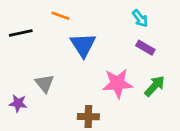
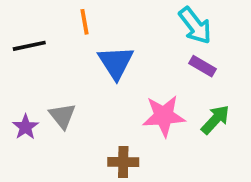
orange line: (61, 16) -> (84, 22), turned 60
cyan arrow: (140, 18) -> (195, 26), size x1.5
purple star: (18, 103) -> (25, 127), moved, turned 30

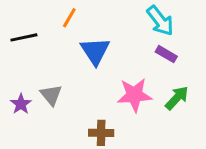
orange line: (84, 22) -> (69, 18), turned 40

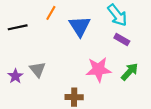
blue triangle: (95, 51) -> (80, 26), moved

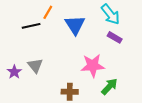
black line: (18, 27) -> (31, 26), moved
green arrow: (130, 72) -> (109, 86), moved

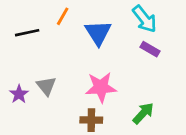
black line: (31, 26) -> (27, 33), moved
pink star: (93, 66) -> (101, 87), moved

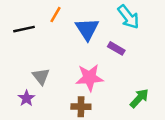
purple rectangle: (150, 49) -> (116, 48), moved
purple star: (19, 94) -> (26, 98), moved
green arrow: (143, 113) -> (139, 98), moved

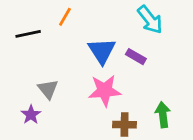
blue triangle: (87, 29) -> (102, 51), moved
green arrow: (139, 98) -> (163, 115), turned -50
brown cross: (81, 107) -> (125, 125), moved

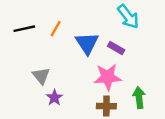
orange line: (65, 17) -> (56, 29), moved
pink star: (105, 91) -> (108, 77), moved
purple star: (31, 115) -> (54, 98), moved

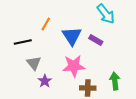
black line: (24, 29) -> (23, 42), moved
pink star: (108, 77) -> (74, 66), moved

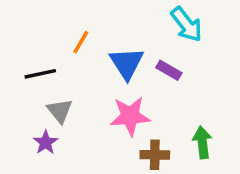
purple star: (45, 81) -> (46, 142), moved

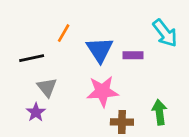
cyan arrow: (186, 24) -> (165, 33), moved
purple rectangle: (169, 70) -> (133, 55), turned -30

